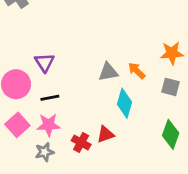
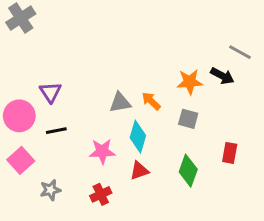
pink star: (49, 125) -> (102, 151), moved
red triangle: (105, 134) -> (139, 171), moved
red cross: (81, 142) -> (101, 194), moved, turned 36

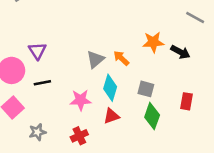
black arrow: (222, 76) -> (180, 52), moved
gray triangle: (120, 103) -> (95, 59), turned -30
gray square: (188, 119) -> (146, 89), moved

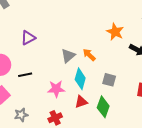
orange star: (153, 42) -> (115, 32), moved, turned 30
purple triangle: (37, 51) -> (28, 38), moved, turned 35
green diamond: (152, 116) -> (103, 107), moved

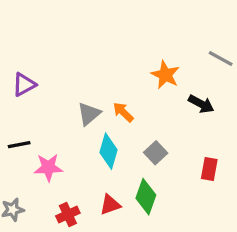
gray square: (109, 80) -> (156, 153), turned 32
pink star: (56, 89) -> (48, 167), moved
red triangle: (81, 102) -> (110, 205), moved

